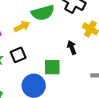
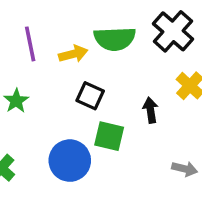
black square: (18, 55) -> (90, 96), moved, turned 35

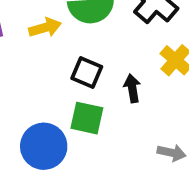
black square: (90, 96) -> (87, 73), moved

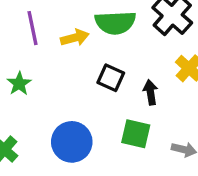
green square: (87, 118) -> (136, 134), moved

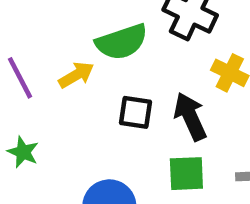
black arrow: (151, 92) -> (190, 117), size x1.5

